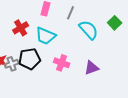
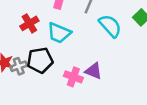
pink cross: (62, 63) -> (73, 77), moved
purple triangle: (92, 68) -> (94, 71), moved, turned 42

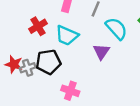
purple triangle: (94, 71) -> (101, 52), moved, turned 42
pink cross: (73, 77) -> (70, 91), moved

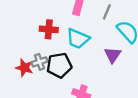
red cross: (38, 26) -> (49, 29), turned 36
gray cross: (28, 68) -> (39, 62), moved

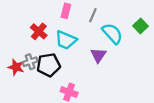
red cross: (49, 29) -> (39, 31), turned 35

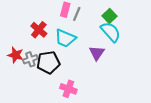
gray line: (93, 15) -> (77, 14), moved
green square: (141, 26) -> (110, 16), moved
red star: (16, 67) -> (16, 55), moved

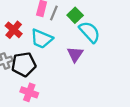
green square: (110, 16) -> (75, 15), moved
pink cross: (68, 89) -> (29, 92), moved

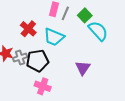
purple triangle: (75, 54) -> (83, 68), moved

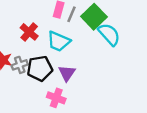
green square: (85, 15) -> (94, 17), size x1.5
purple triangle: (83, 68) -> (67, 73), moved
pink cross: (43, 86) -> (56, 98), moved

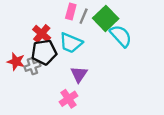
black pentagon: (40, 68) -> (44, 52), moved
pink cross: (56, 98) -> (68, 99), turned 36

